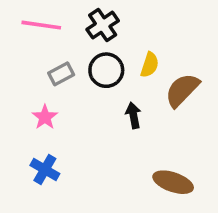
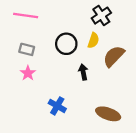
black cross: (103, 25) -> (101, 16), moved
gray rectangle: (61, 74) -> (27, 49), moved, turned 42
blue cross: (45, 170) -> (57, 106), moved

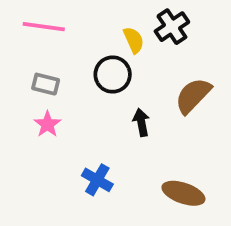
yellow semicircle: (93, 40) -> (134, 40), moved, turned -42

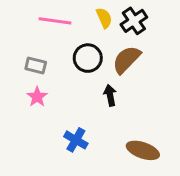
pink line: (44, 27) -> (55, 21), moved
yellow semicircle: (134, 40) -> (104, 18), moved
brown semicircle: (193, 96) -> (126, 60), moved

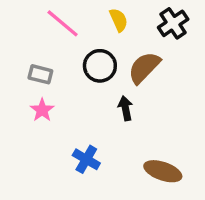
pink line: (55, 21) -> (63, 23), turned 32
black cross: (134, 21) -> (173, 23), moved

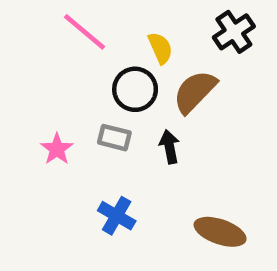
yellow semicircle: (119, 20) -> (160, 48), moved
gray rectangle: (40, 74) -> (114, 138), moved

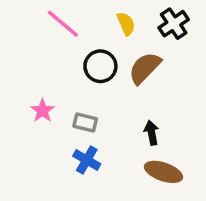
yellow semicircle: (160, 48) -> (126, 24), moved
gray rectangle: (114, 138) -> (85, 122), moved
black arrow: (170, 147) -> (152, 133), moved

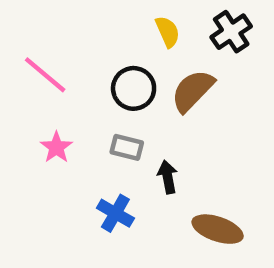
pink line: (63, 24) -> (45, 75), moved
gray rectangle: (85, 122) -> (127, 147), moved
black arrow: (152, 133) -> (168, 177), moved

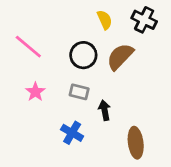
black cross: (231, 32) -> (144, 20), turned -30
brown ellipse: (218, 229) -> (136, 143), turned 64

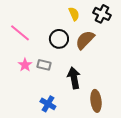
gray rectangle: (79, 92) -> (44, 65), moved
black arrow: (105, 110) -> (74, 78), size x1.5
blue cross: (72, 133) -> (48, 104), moved

